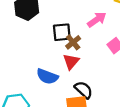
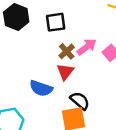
pink arrow: (97, 20) -> (87, 47), moved
black square: (62, 32) -> (56, 22), moved

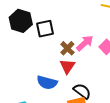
black square: (56, 22) -> (45, 29), moved

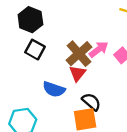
black square: (45, 29) -> (35, 50), moved, turned 36
brown cross: (67, 48) -> (79, 54), size x1.6

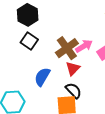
red triangle: (78, 73) -> (73, 68), moved
blue semicircle: (54, 89) -> (42, 77), turned 96

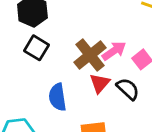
blue semicircle: (42, 77) -> (57, 97), turned -36
black semicircle: (73, 91) -> (128, 89), moved

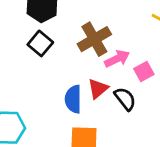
brown cross: (90, 55) -> (94, 39), moved
blue semicircle: (57, 97) -> (73, 99), moved

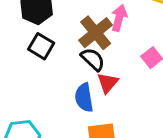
pink arrow: (117, 59) -> (119, 18), moved, turned -40
black semicircle: (125, 99) -> (93, 59), moved

